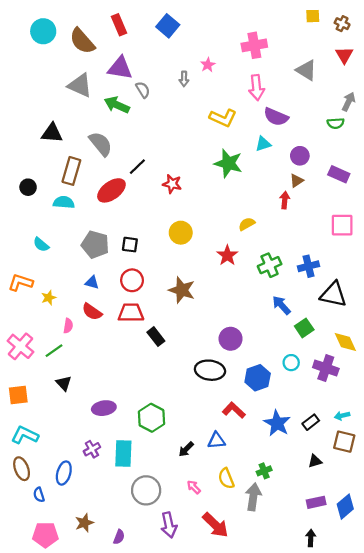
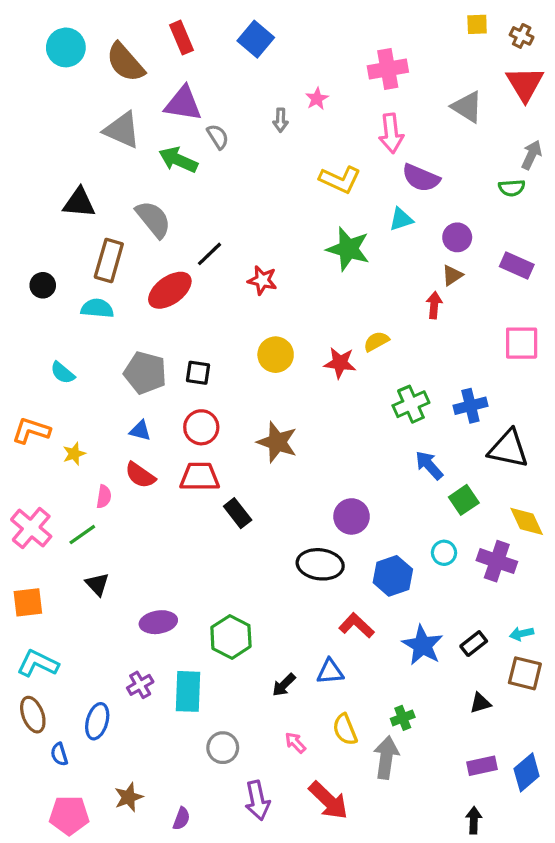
red triangle: (344, 55) -> (525, 84), size x1.4
red star: (227, 255) -> (340, 363), moved, turned -30
gray circle: (146, 490) -> (223, 748), size x0.7

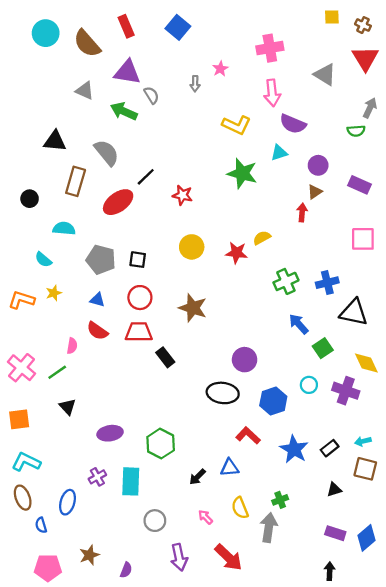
gray triangle: (122, 130) -> (85, 91), size x0.7
cyan semicircle: (97, 308) -> (64, 229), moved
yellow star: (74, 454) -> (54, 293), moved
purple rectangle: (482, 766) -> (335, 533), turned 30

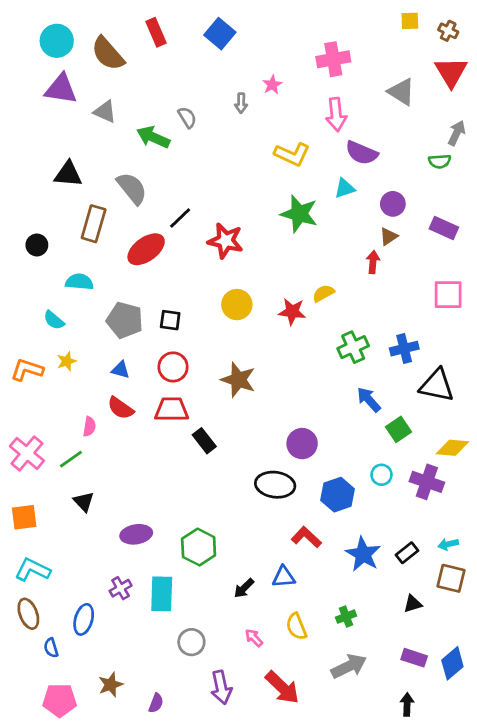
purple triangle: (127, 72) -> (61, 89), moved
red star: (182, 195) -> (225, 241), size x1.4
yellow diamond: (366, 363) -> (452, 448), turned -60
gray arrow: (269, 527) -> (349, 666), moved, turned 56

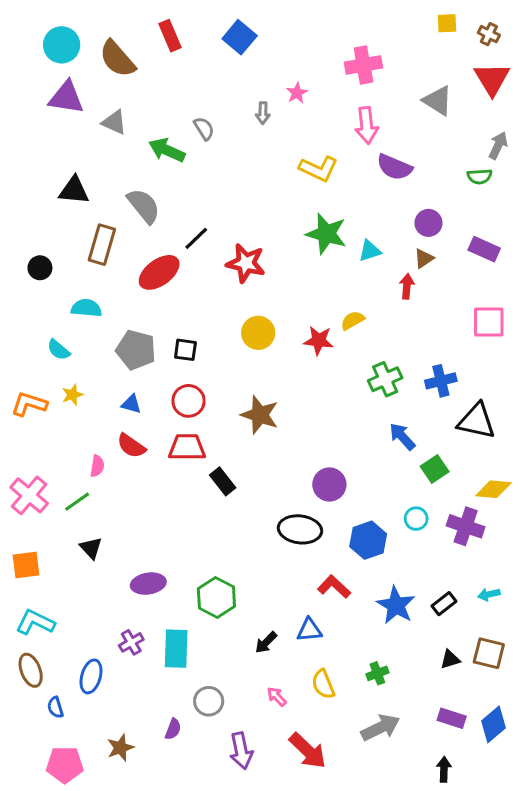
cyan triangle: (345, 188) -> (370, 251), moved
brown square: (451, 578) -> (489, 653), moved
purple semicircle: (156, 703) -> (173, 729), moved

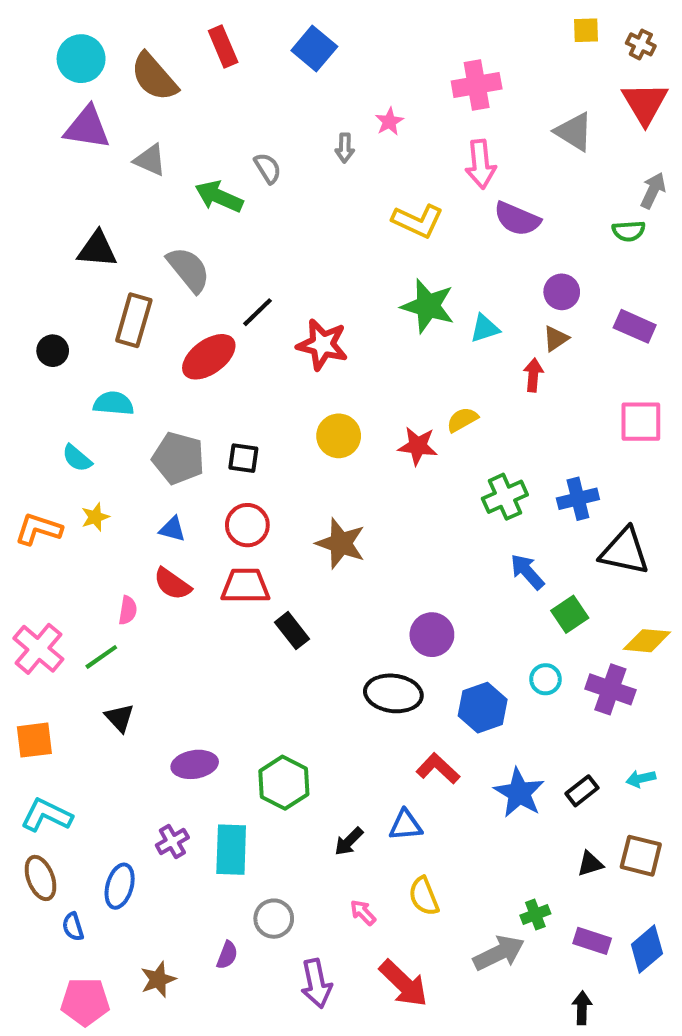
green cross: (377, 673) -> (535, 914), moved

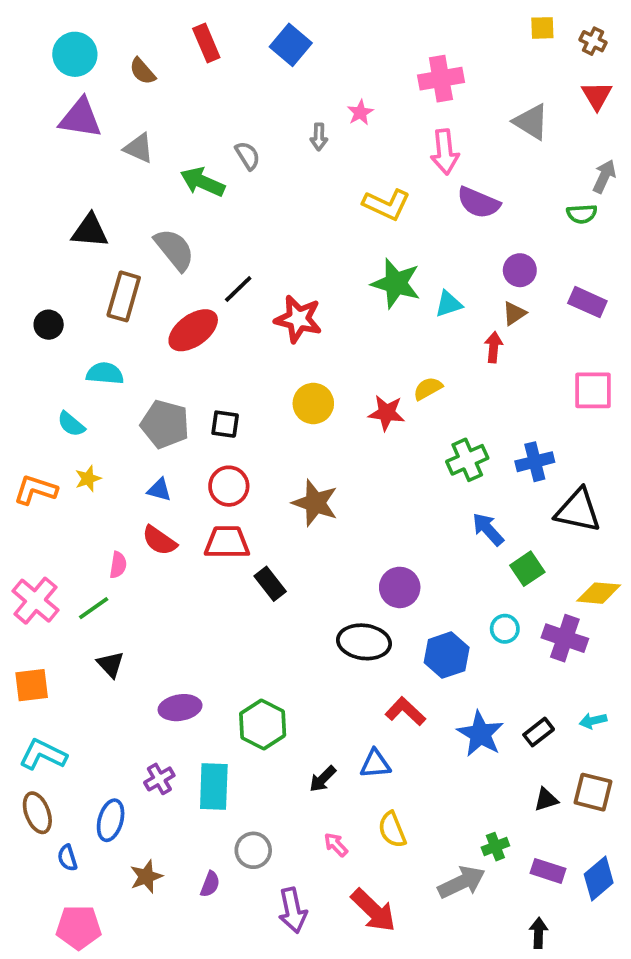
brown semicircle: (154, 77) -> (142, 71), size x0.6
red triangle: (645, 103) -> (597, 96), size x0.7
brown star: (158, 979) -> (146, 877), moved

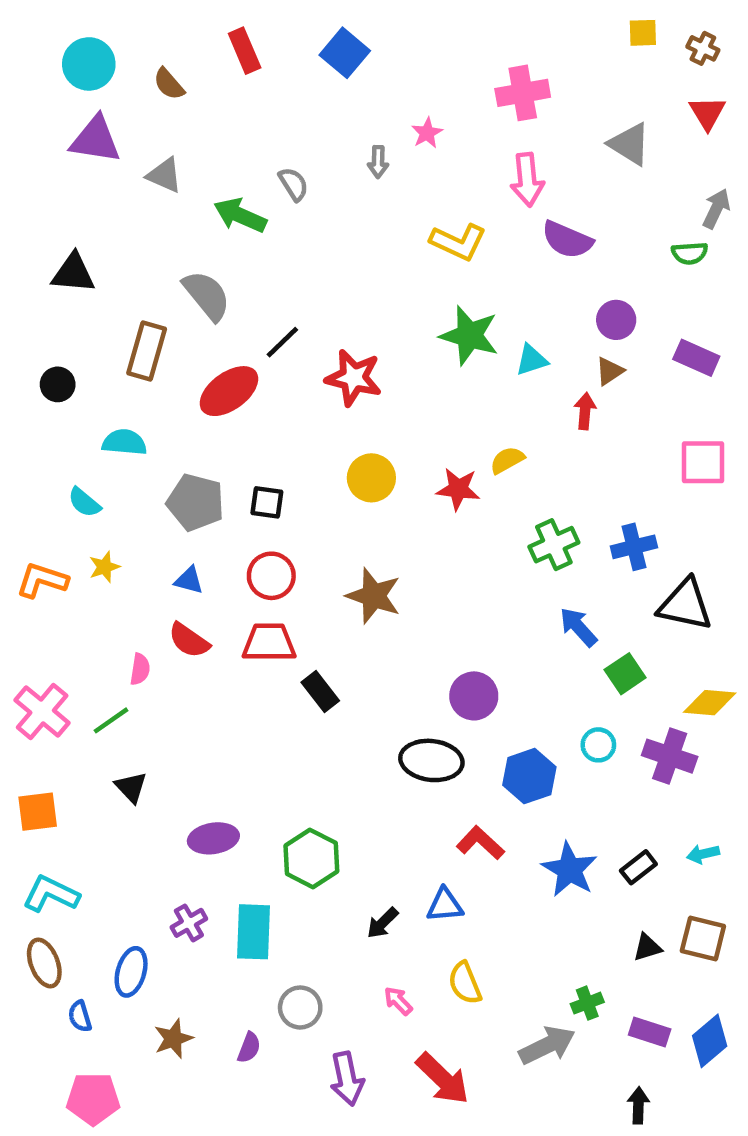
black triangle: (90, 231) -> (73, 273), moved

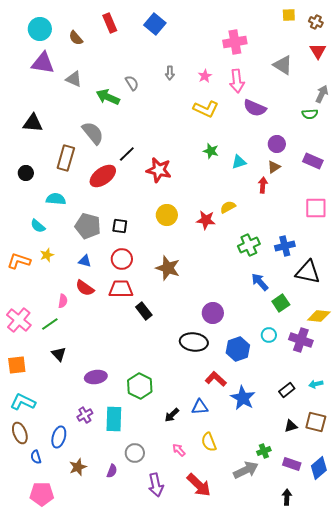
pink star: (427, 133) -> (205, 76), moved
green star: (469, 335) -> (211, 151), size x0.6
blue star: (569, 870) -> (243, 398), moved

